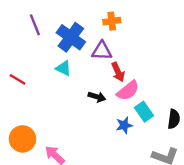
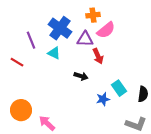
purple line: (35, 25) -> (31, 40), moved
pink semicircle: (128, 91) -> (106, 30), moved

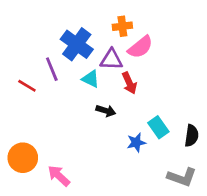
purple line: (31, 40) -> (52, 69), moved
cyan triangle: (54, 53) -> (91, 79), moved
red line: (17, 62) -> (27, 86), moved

